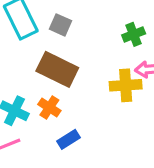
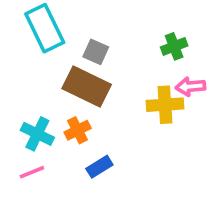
gray square: (60, 25) -> (96, 52), moved
orange cross: (49, 108) -> (78, 130), turned 30

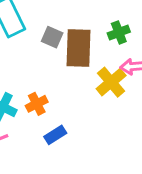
brown rectangle: (87, 87) -> (79, 48), moved, turned 66
yellow cross: (165, 105) -> (111, 82), turned -36

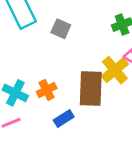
brown rectangle: (79, 48) -> (91, 89), moved

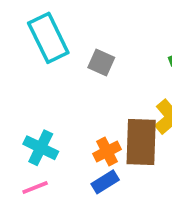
orange cross: (47, 90) -> (107, 152), moved

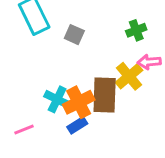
cyan cross: (41, 148) -> (57, 99), moved
orange cross: (107, 152) -> (79, 102), size x1.5

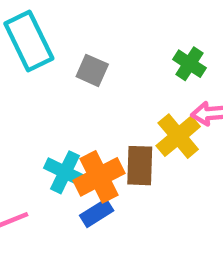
green cross: (136, 30) -> (190, 64), turned -36
brown rectangle: (105, 95) -> (140, 166), size x0.7

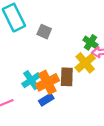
green cross: (190, 64) -> (91, 42), moved
cyan cross: (65, 172) -> (31, 80), turned 30

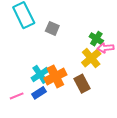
brown rectangle: (67, 77) -> (82, 84), moved, turned -30
blue rectangle: (46, 100) -> (39, 93), moved

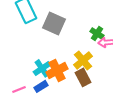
gray square: (52, 28) -> (54, 23), size x1.6
yellow cross: (91, 58) -> (83, 60), moved

